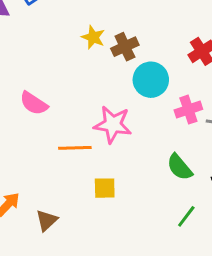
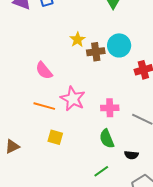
cyan circle: (151, 80) -> (119, 45), moved
pink semicircle: (34, 103) -> (44, 71), moved
pink cross: (188, 110) -> (110, 108), moved

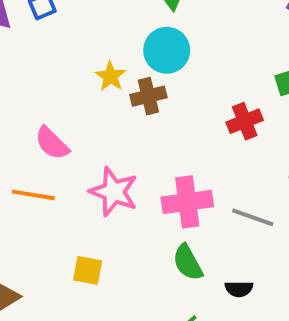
cyan circle: (119, 45) -> (167, 50), moved
orange line: (44, 106) -> (33, 195), moved
pink cross: (110, 108) -> (187, 202), size x1.4

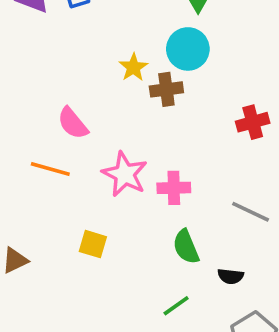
pink cross: (187, 202) -> (174, 188), moved, size x0.7

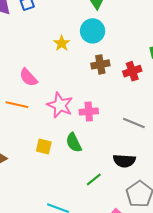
brown cross: (166, 89) -> (100, 64), moved
green semicircle: (186, 247) -> (74, 142), moved
black semicircle: (231, 276) -> (124, 161), size x1.5

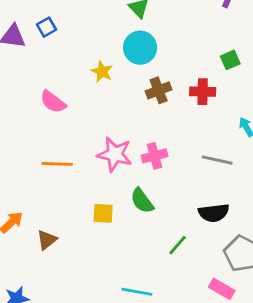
red cross: (132, 71) -> (203, 92), turned 30
pink semicircle: (28, 77) -> (53, 102), moved

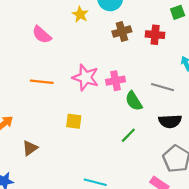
green semicircle: (142, 201) -> (134, 101), moved
black semicircle: (214, 213) -> (170, 121), moved
brown triangle: (47, 240) -> (30, 148), moved
green line: (178, 245) -> (128, 135), moved

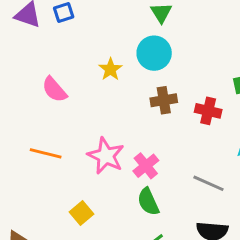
pink cross: (115, 81) -> (146, 166), turned -36
green semicircle: (134, 101) -> (148, 202), moved
yellow square: (74, 121) -> (82, 213), turned 35

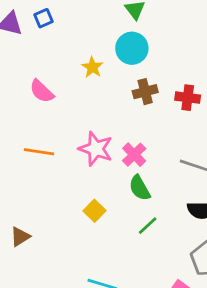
yellow square: (82, 213) -> (94, 211), moved

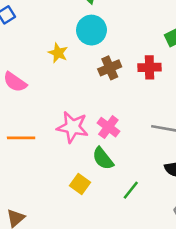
green semicircle: (140, 188) -> (103, 158), moved

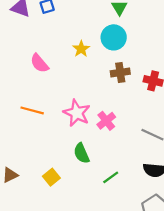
green semicircle: (103, 158) -> (81, 153), moved
yellow square: (80, 184) -> (51, 177), moved

